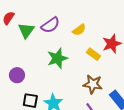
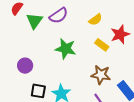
yellow semicircle: (79, 30) -> (95, 20), moved
green star: (57, 58) -> (66, 49), turned 30

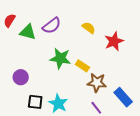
yellow semicircle: (95, 20) -> (89, 28), turned -104
green triangle: (34, 21) -> (28, 32), turned -48
yellow rectangle: (102, 45) -> (82, 66), moved

